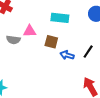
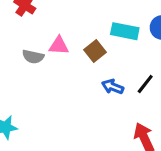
cyan rectangle: (60, 18) -> (125, 31), moved
brown square: (51, 42) -> (95, 51), moved, turned 32

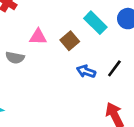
cyan rectangle: (125, 31) -> (95, 23), turned 35
gray semicircle: (33, 57) -> (15, 58), moved

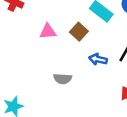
gray semicircle: (15, 58) -> (63, 79), moved

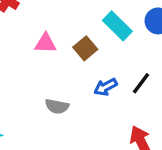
blue arrow: (98, 59) -> (106, 87), turned -48

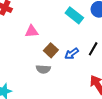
brown square: (85, 48) -> (51, 50), moved

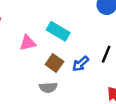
cyan rectangle: (74, 15) -> (58, 31), moved

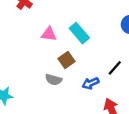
blue arrow: (81, 64) -> (90, 83), moved

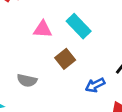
gray semicircle: (54, 80) -> (27, 80), moved

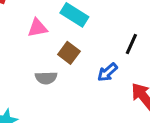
gray semicircle: (27, 80) -> (46, 78), moved

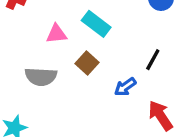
gray semicircle: (46, 78) -> (41, 77), moved, size x1.4

